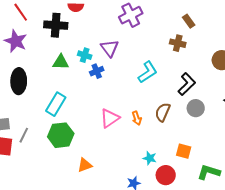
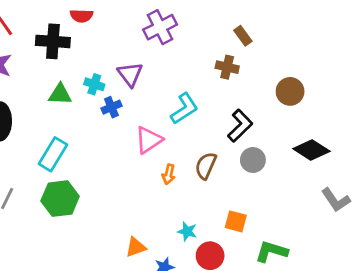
pink triangle: (110, 118) -> (149, 140), moved
orange arrow: (137, 118) -> (169, 174), turned 32
orange triangle: (85, 165) -> (136, 247), moved

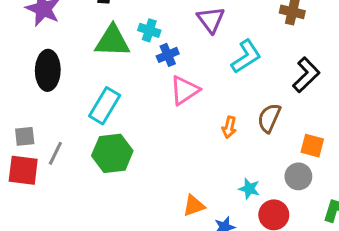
purple triangle: (130, 74) -> (211, 20), moved
green triangle: (60, 94) -> (112, 41), size x1.4
pink triangle: (149, 140) -> (185, 90), moved
gray circle: (253, 160) -> (298, 176), moved
orange square: (236, 221) -> (312, 146), moved

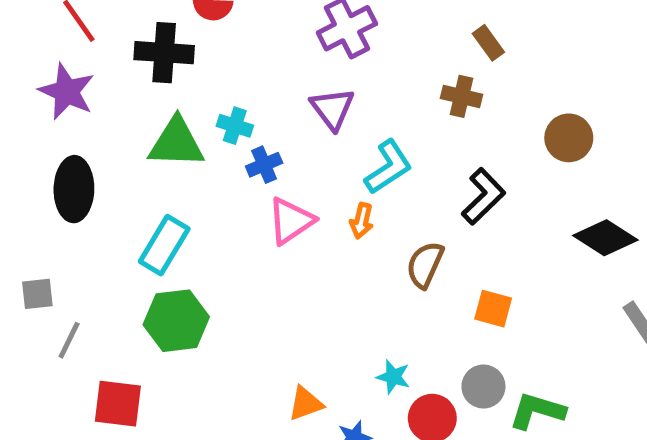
orange arrow: (229, 127) -> (362, 221), moved
gray line: (55, 153) -> (69, 340), moved
red square: (23, 170) -> (118, 404), moved
gray circle: (298, 176) -> (483, 387), moved

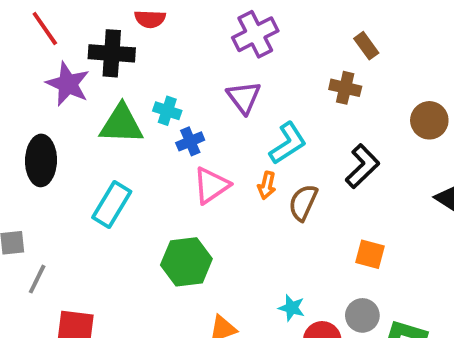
purple star: (67, 92) -> (68, 84), moved
brown semicircle: (425, 265) -> (303, 203), moved
green hexagon: (176, 321) -> (186, 262), moved

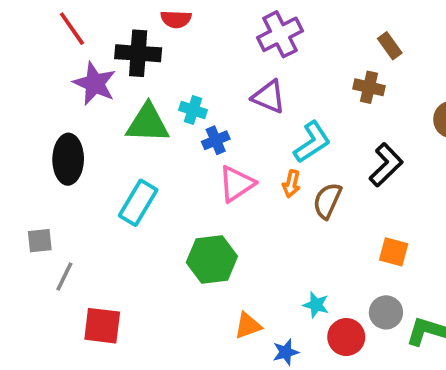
purple triangle: (244, 97) -> (269, 97), turned -30

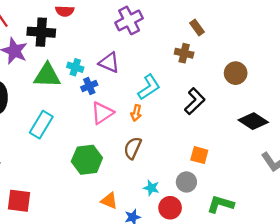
purple triangle: (269, 97) -> (109, 63), moved
brown semicircle: (327, 201) -> (133, 148), moved
gray circle: (386, 312) -> (186, 182), moved
orange triangle: (248, 326) -> (109, 201), turned 42

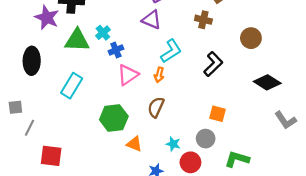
purple triangle: (109, 63) -> (152, 20), moved
cyan cross: (75, 67) -> (103, 33), turned 32
orange triangle: (109, 201) -> (134, 144), moved

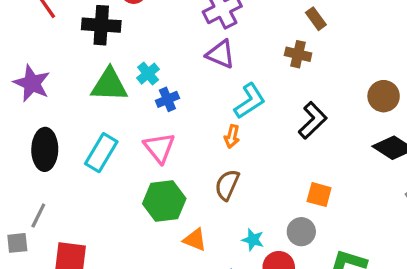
purple star: (47, 18) -> (32, 83), moved
brown circle: (251, 38) -> (384, 96), moved
black ellipse: (32, 61) -> (45, 149), moved
pink triangle: (128, 75) -> (159, 148), moved, turned -35
gray square: (15, 107) -> (17, 243), moved

